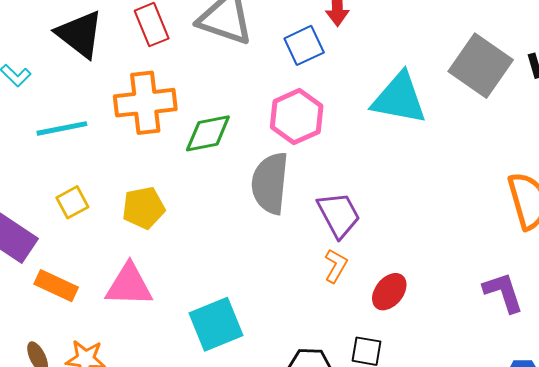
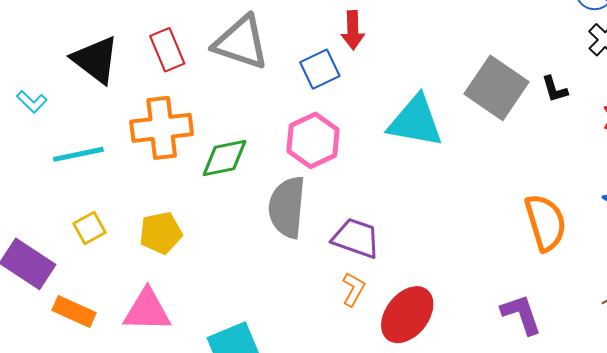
purple trapezoid: (339, 215) -> (356, 238), turned -42
red ellipse: (389, 292) -> (407, 315), size x1.5

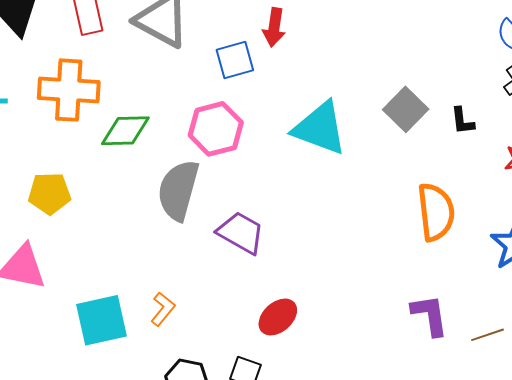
gray square: (497, 88) -> (406, 109), size x0.7
orange semicircle: (546, 223) -> (436, 212), moved
orange L-shape: (353, 289) -> (163, 309), moved
purple L-shape: (521, 314) -> (430, 315), moved
red ellipse: (407, 315) -> (278, 317), size x0.7

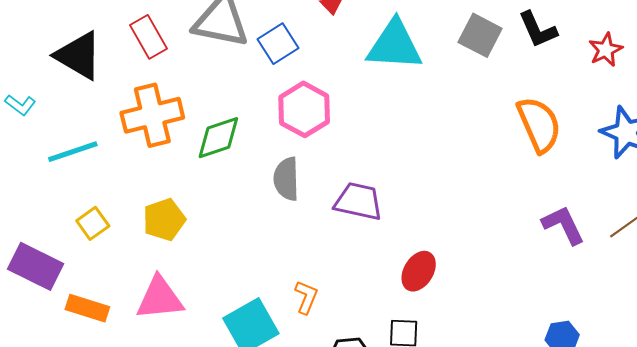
blue square: (235, 60) -> (278, 44), moved
black L-shape: (462, 121) -> (538, 30), size x1.4
cyan triangle: (320, 128) -> (395, 45), moved
gray semicircle: (178, 190) -> (286, 179), size x0.7

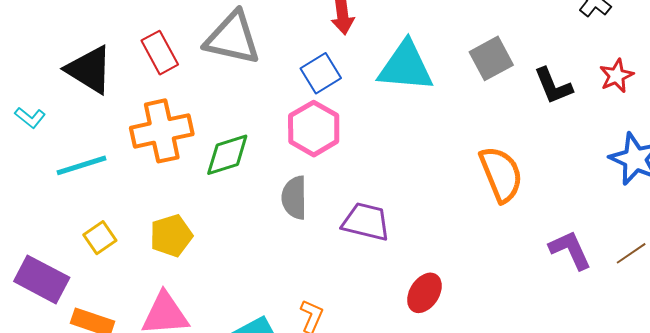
black L-shape: (538, 30) -> (553, 86), moved
gray square: (480, 35) -> (491, 58), turned 33
blue square: (278, 44) -> (321, 73), moved
orange semicircle: (539, 125) -> (501, 174), moved

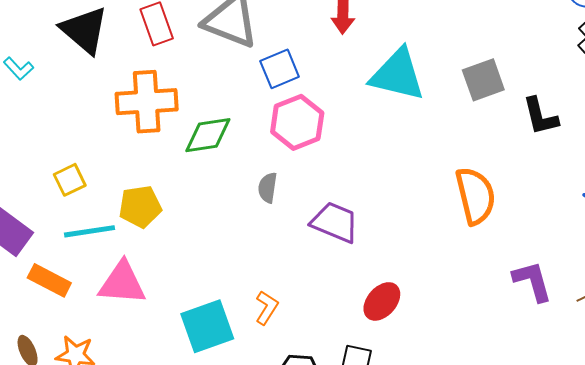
blue square: (321, 73) -> (280, 69), moved
cyan line: (82, 165) -> (89, 231), moved
gray semicircle: (294, 198) -> (268, 188), size x0.7
yellow square: (100, 238) -> (70, 180), moved

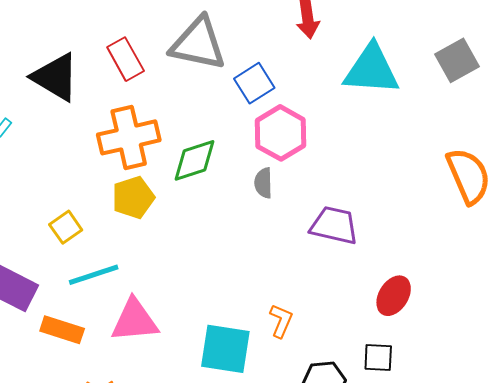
gray semicircle: (268, 188) -> (263, 183), moved
yellow pentagon: (140, 207) -> (133, 197), moved
cyan square: (207, 326) -> (225, 349), turned 38

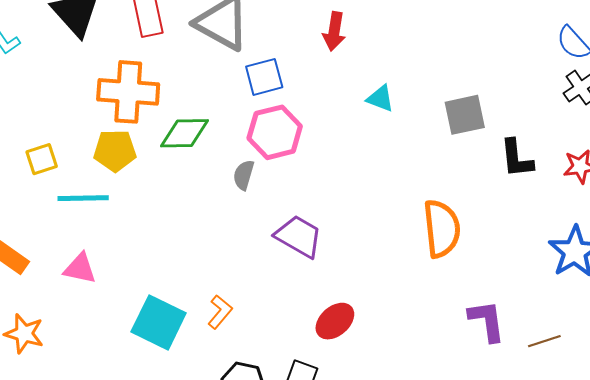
cyan triangle: (372, 70) -> (380, 98), size x0.5
cyan line: (94, 275) -> (83, 198), moved
pink triangle: (134, 320) -> (80, 269), size x0.7

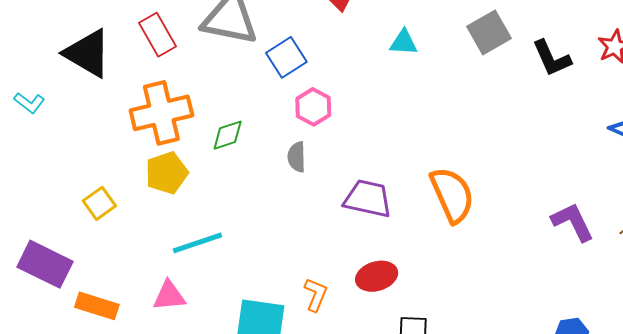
pink hexagon: (275, 132) -> (313, 107), size x0.7
green diamond: (184, 133) -> (228, 135), size x0.7
cyan line: (83, 198) -> (197, 243), moved
orange semicircle: (442, 229) -> (452, 195), moved
red ellipse: (335, 321) -> (377, 276), moved, turned 42

